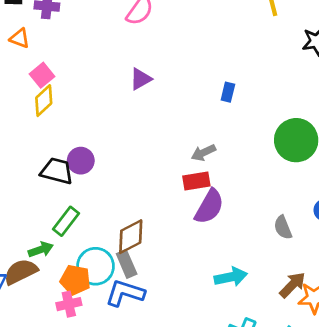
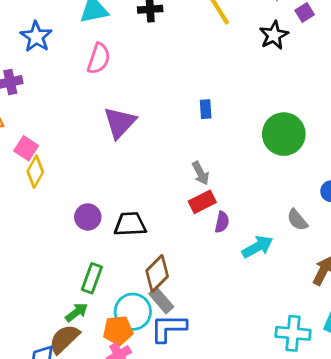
purple triangle: (141, 79) -> (120, 123), size x1.5
gray arrow: (203, 153) -> (201, 173), turned -75
black trapezoid: (57, 171) -> (130, 224), moved
purple semicircle: (209, 207) -> (222, 222), size x0.6
cyan arrow: (231, 277) -> (257, 247), moved

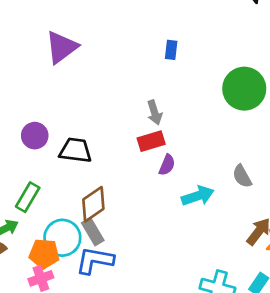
purple triangle: (120, 123) -> (62, 47), moved

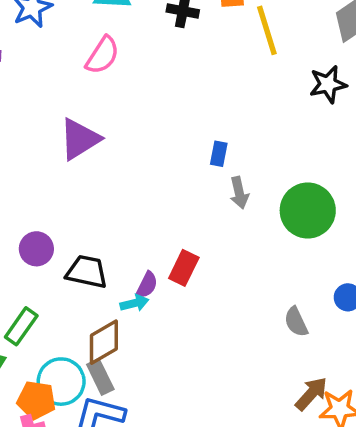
gray arrow: (155, 112) -> (239, 193), moved
red rectangle: (151, 141) -> (184, 268), turned -52
purple semicircle: (167, 165) -> (147, 285), moved
cyan arrow: (198, 196) -> (134, 303), moved, size x0.7

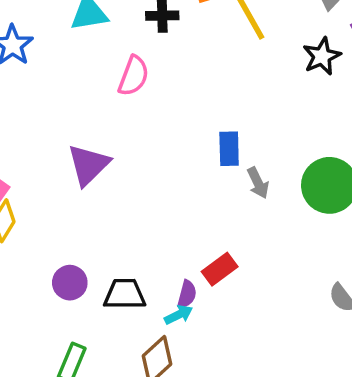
pink semicircle: (102, 55) -> (134, 76), moved
blue rectangle: (219, 154) -> (229, 149), size x1.4
red rectangle: (184, 268) -> (220, 269), turned 40

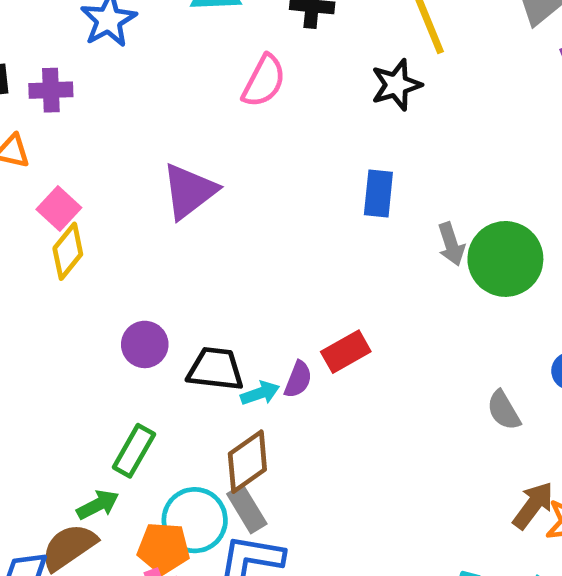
black star: (322, 56) -> (396, 85), moved
gray arrow: (258, 183) -> (451, 244), moved
cyan arrow: (179, 315) -> (260, 393), moved

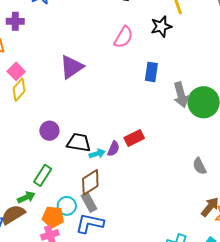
pink semicircle: (264, 81) -> (123, 37), moved
gray arrow: (451, 244) -> (181, 95), size x1.4
cyan circle: (195, 520) -> (67, 206), size x0.7

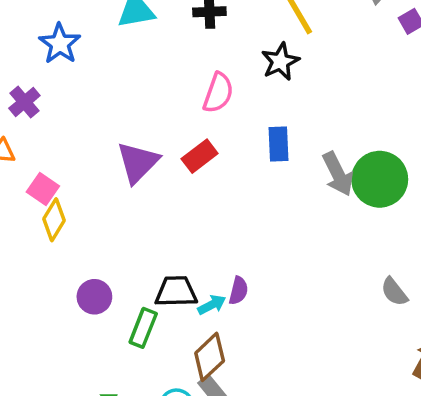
purple cross: (15, 21) -> (24, 102), turned -30
purple circle: (49, 131) -> (94, 297), moved
red rectangle: (134, 138) -> (200, 156), moved
green rectangle: (43, 175) -> (143, 328), moved

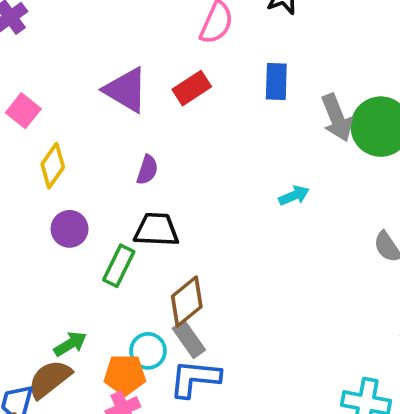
purple triangle: (138, 162) -> (126, 90), turned -48
yellow diamond: (54, 220) -> (53, 166), moved
purple semicircle: (239, 291) -> (147, 170), moved
cyan arrow: (212, 305) -> (294, 196), moved

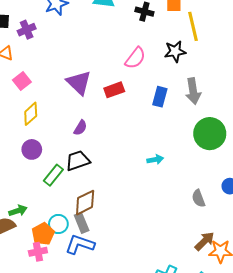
gray arrow: (337, 118) -> (193, 91), moved
black trapezoid: (156, 230) -> (78, 161), turned -35
orange pentagon: (125, 375) -> (43, 234), turned 30

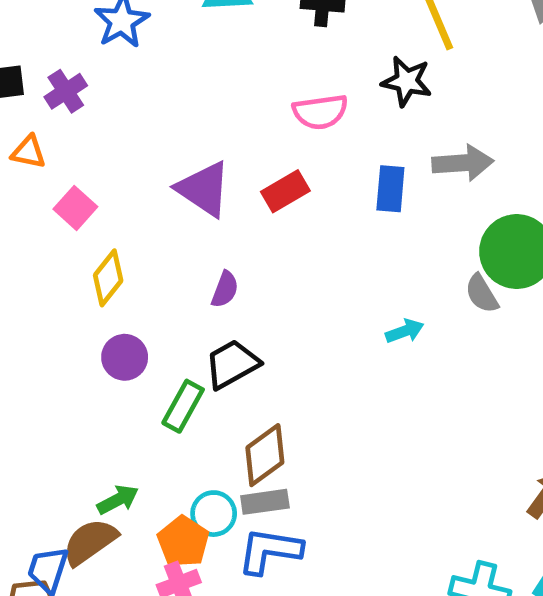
black star: (175, 51) -> (407, 81), turned 30
pink semicircle: (135, 58) -> (320, 112), turned 55
gray arrow: (193, 91) -> (463, 163), turned -75
gray semicircle: (198, 198) -> (482, 294), moved
gray rectangle: (82, 223) -> (265, 502), turned -66

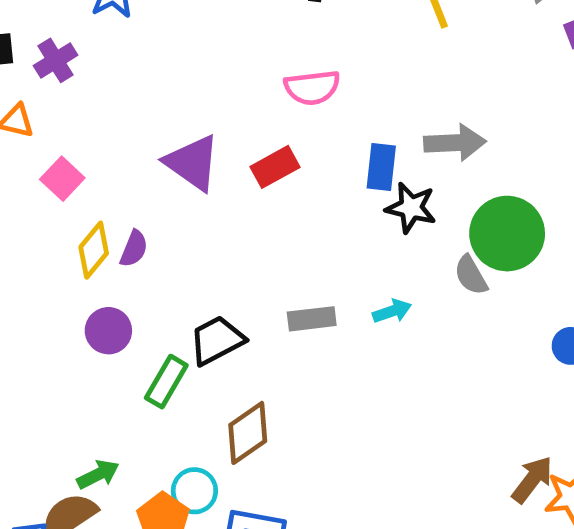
black star: (407, 81) -> (411, 208), moved
purple semicircle: (225, 289) -> (134, 249), moved
gray rectangle: (265, 502) -> (312, 319), moved

